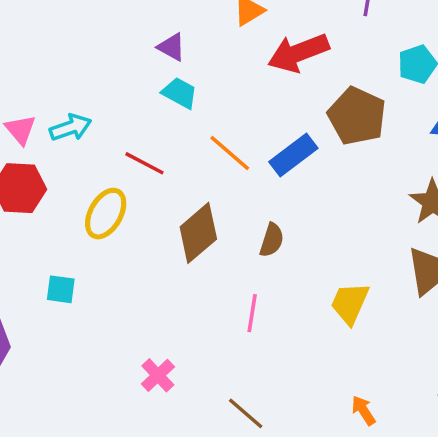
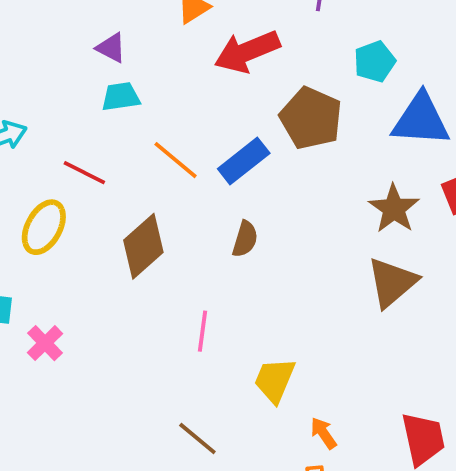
cyan trapezoid: (180, 93) -> (121, 97), turned -36
brown semicircle: (272, 240) -> (245, 239), moved
yellow trapezoid: (350, 303) -> (275, 380), moved
pink cross: (158, 375) -> (45, 343), moved

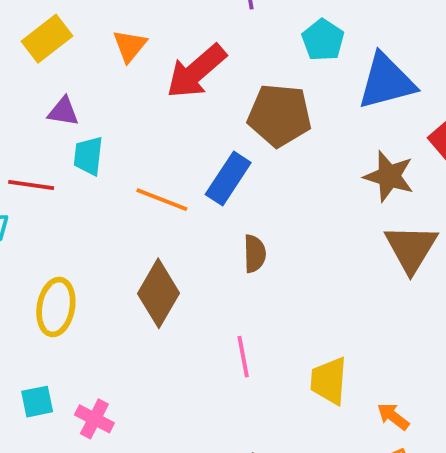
cyan trapezoid: (121, 97) -> (88, 156), turned -57
red line: (84, 173) -> (31, 185), moved

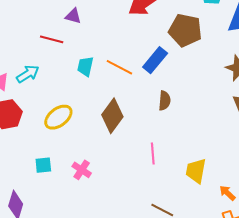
cyan trapezoid: (88, 156) -> (85, 66), moved
red line: (31, 185) -> (52, 39), moved
yellow ellipse: (56, 307) -> (58, 117), turned 36
pink cross: (94, 419) -> (82, 170), moved

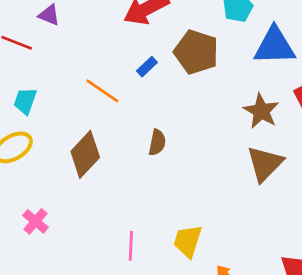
blue rectangle: (155, 60) -> (147, 67), moved, size x0.6
cyan trapezoid: (85, 66) -> (25, 101), moved
pink line: (153, 153) -> (131, 246), moved

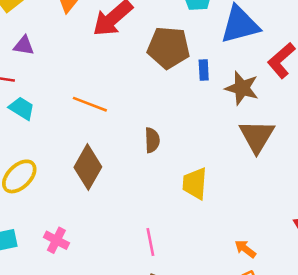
blue rectangle: (147, 67) -> (204, 70), moved, turned -36
cyan trapezoid: (25, 101) -> (22, 108), moved, turned 116
yellow trapezoid: (188, 241) -> (195, 183), moved

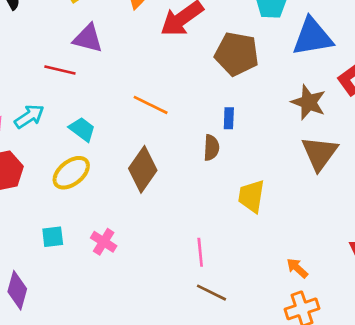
purple triangle: (24, 46) -> (88, 38), size x1.4
blue rectangle: (204, 70) -> (229, 118), moved
cyan trapezoid: (22, 108) -> (82, 129), moved

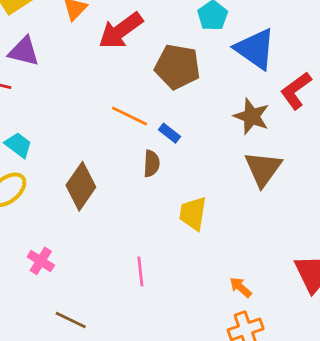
blue triangle: (312, 37) -> (255, 49), turned 45
orange line: (151, 105) -> (130, 116), moved
blue rectangle: (229, 118) -> (169, 133), turned -54
brown line: (212, 293) -> (71, 320), moved

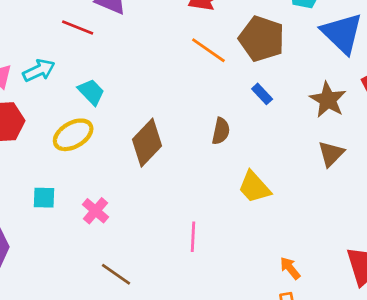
orange line: (130, 116) -> (208, 50), moved
blue rectangle: (169, 133) -> (262, 94), moved
brown triangle: (263, 169) -> (331, 154), size x0.7
yellow trapezoid: (193, 213) -> (254, 187), turned -60

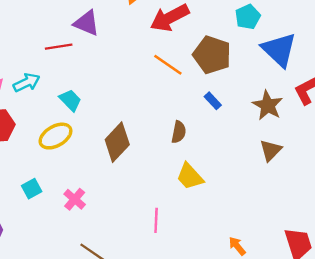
red line: (78, 28) -> (59, 47), turned -30
yellow trapezoid: (254, 187) -> (190, 176), moved
cyan square: (44, 198) -> (32, 189), turned -30

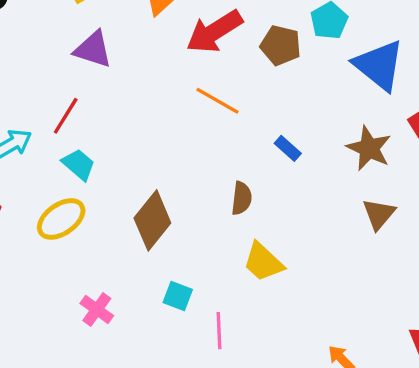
red line: (59, 47) -> (66, 116), moved, turned -45
brown pentagon: (212, 55) -> (281, 45), moved, size x0.7
cyan square: (32, 189) -> (178, 296), moved, turned -36

